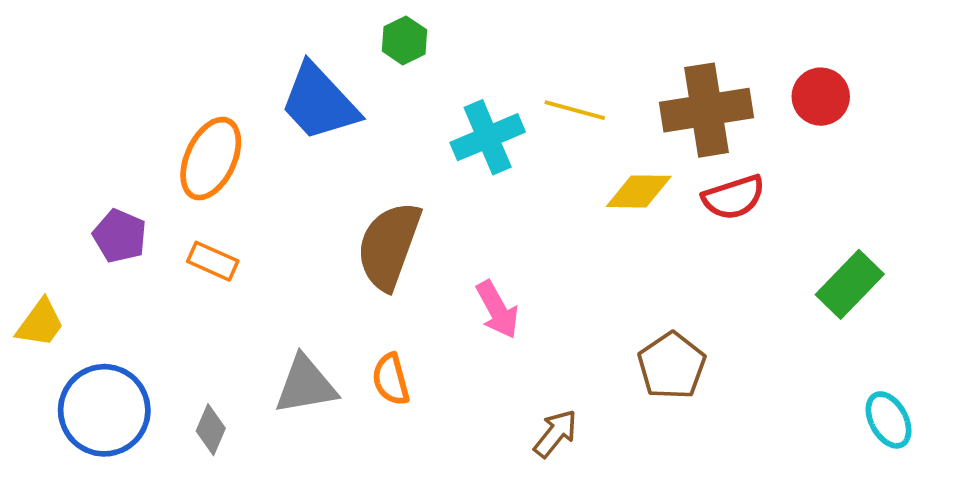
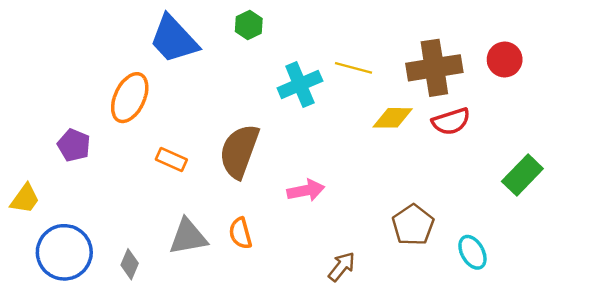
blue trapezoid: (319, 102) -> (174, 39), moved
orange rectangle: (213, 261) -> (171, 159), moved
pink arrow: (497, 310) -> (306, 190), turned -72
cyan ellipse: (889, 420) -> (472, 252), moved

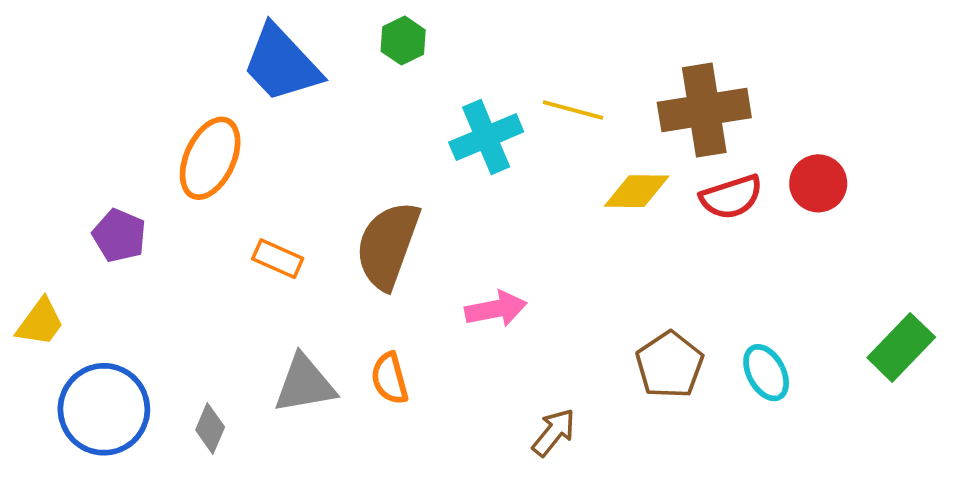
red circle: (505, 60) -> (818, 183), moved
green rectangle: (522, 175) -> (901, 347), moved
cyan ellipse: (472, 252) -> (766, 373), moved

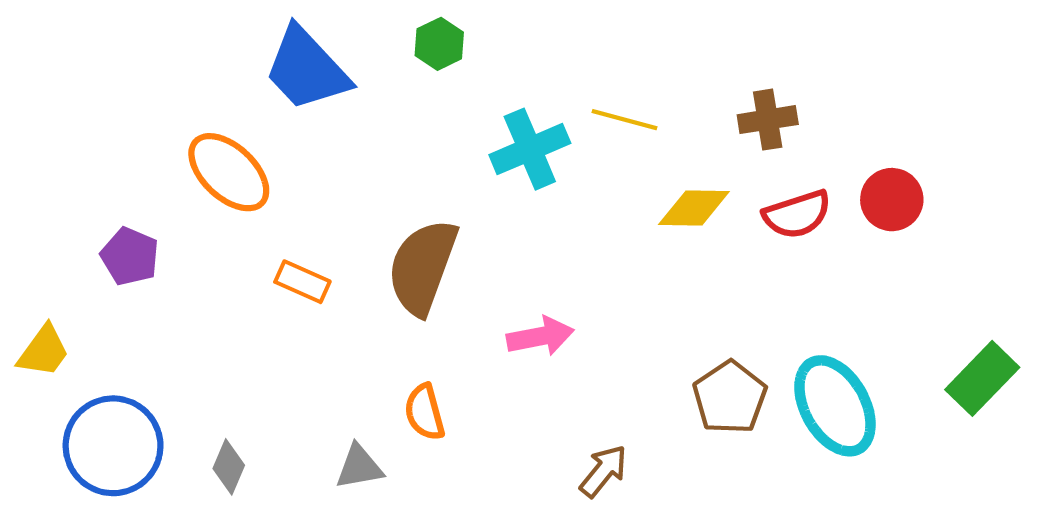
brown cross: (704, 110) -> (768, 120), size x0.6
orange ellipse: (210, 158) -> (229, 172), turned -72
cyan ellipse: (766, 373) -> (835, 406), size x1.6
gray triangle: (305, 384) -> (359, 467), moved, size x0.7

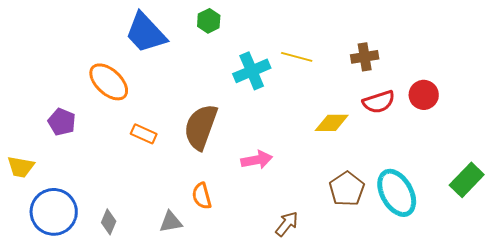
yellow diamond: (694, 208) -> (332, 123), moved
yellow trapezoid: (44, 351) -> (21, 167), turned 64

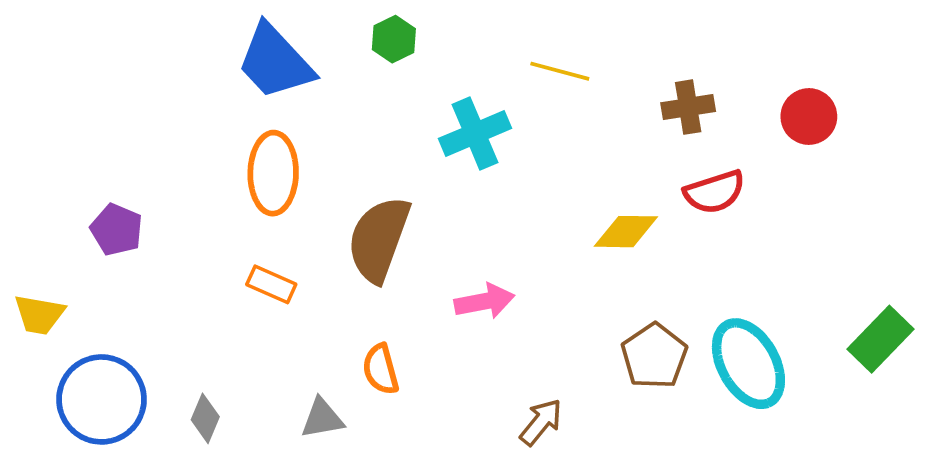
yellow line: (297, 57) -> (560, 71), moved
orange ellipse: (109, 82) -> (273, 173), moved, turned 48
red circle: (424, 95) -> (809, 116), moved
orange rectangle: (144, 134) -> (271, 284), moved

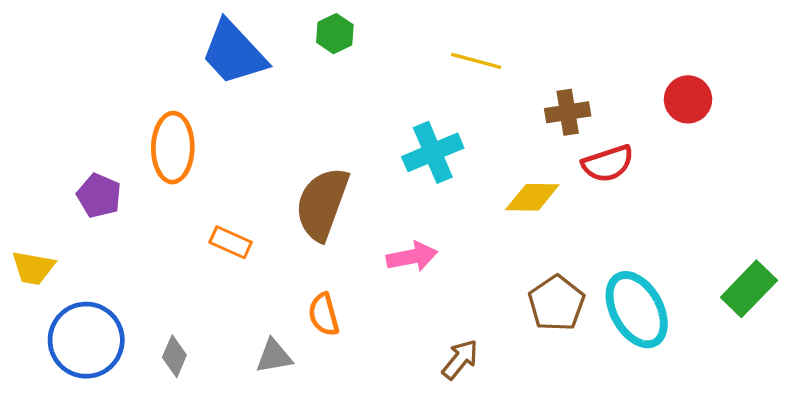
brown cross: (688, 107) -> (568, 112), moved
cyan cross: (475, 133) -> (433, 152), moved
orange ellipse: (273, 173) -> (173, 148), moved

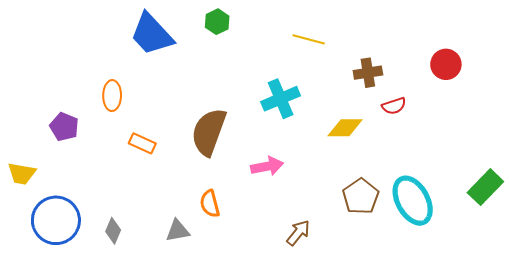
orange ellipse: (173, 148) -> (112, 96), size x0.7
red semicircle: (608, 164) -> (394, 106), size x0.7
orange rectangle: (231, 242) -> (142, 143), moved

